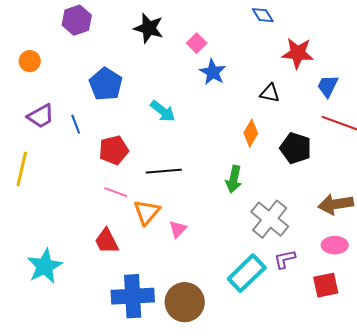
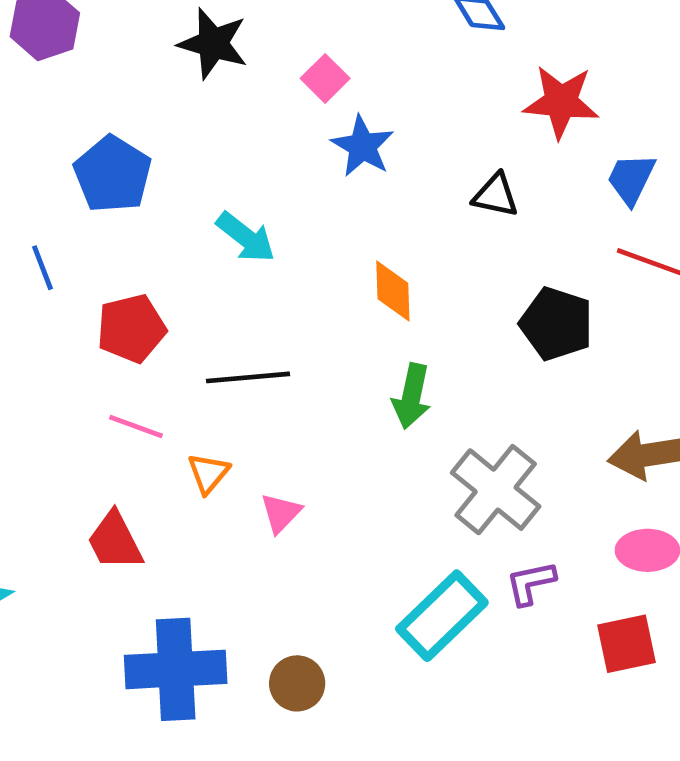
orange diamond: (251, 133) -> (393, 291), moved, turned -32
orange triangle: (147, 212) -> (208, 473), size x0.7
brown circle: (185, 302) -> (297, 683), size x0.6

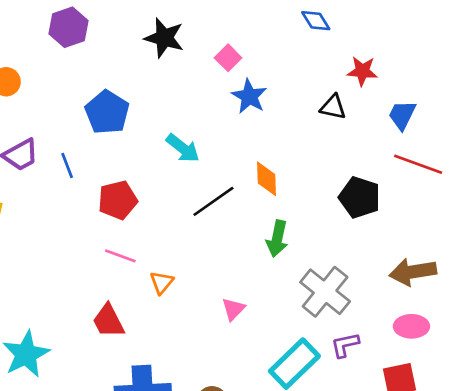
red star: (561, 102) -> (362, 71), size x0.7
black triangle: (496, 195) -> (333, 107), moved
black line: (248, 377) -> (213, 201), moved, turned -30
pink triangle: (281, 513) -> (233, 309), moved

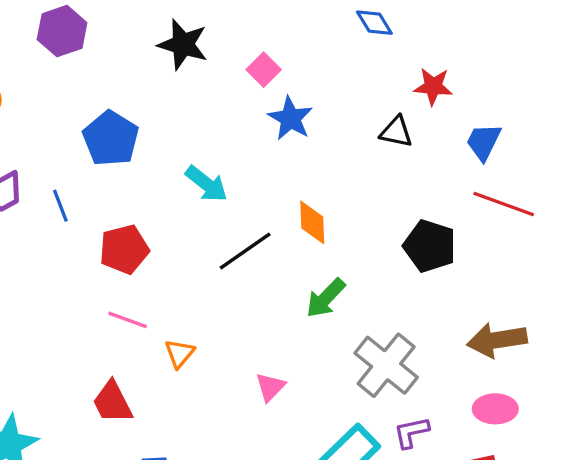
green arrow: (277, 239) -> (326, 298), turned 32

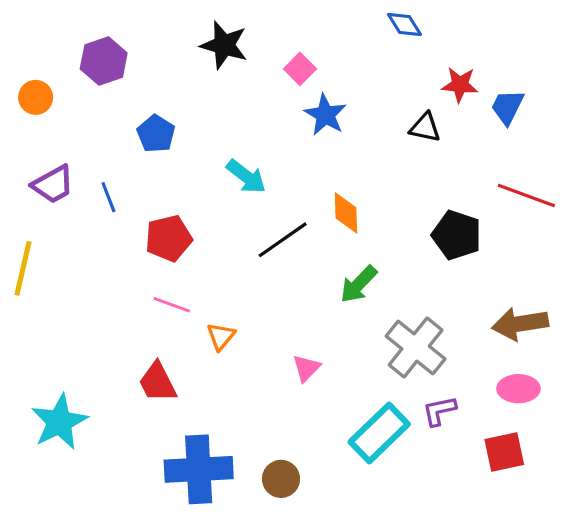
purple hexagon: (62, 31) -> (104, 61), moved
blue pentagon: (111, 139) -> (156, 134), size x0.7
blue trapezoid: (484, 142) -> (507, 107), moved

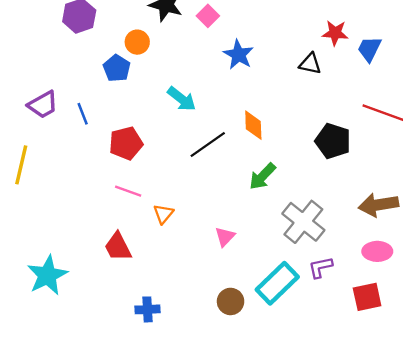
pink square: (300, 69) -> (208, 16), moved
orange circle: (36, 97) -> (137, 42), moved
blue cross: (199, 469) -> (147, 309), size x0.5
brown circle: (281, 479) -> (231, 301), moved

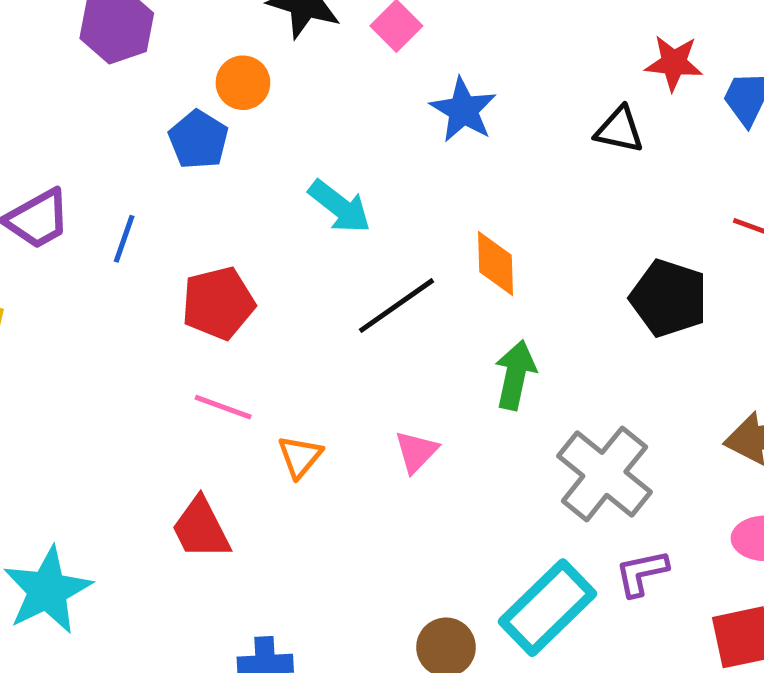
blue line: (83, 114) -> (124, 239), turned 40
green arrow: (262, 176) -> (515, 375), turned 148
pink triangle: (225, 237) -> (416, 452), moved

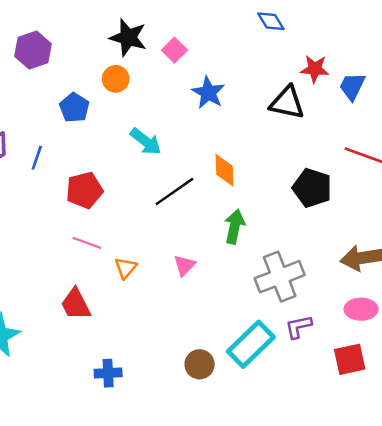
orange circle: (243, 83) -> (116, 79), moved
black triangle: (619, 130) -> (287, 103), size x1.4
gray cross: (604, 474) -> (280, 277), turned 30

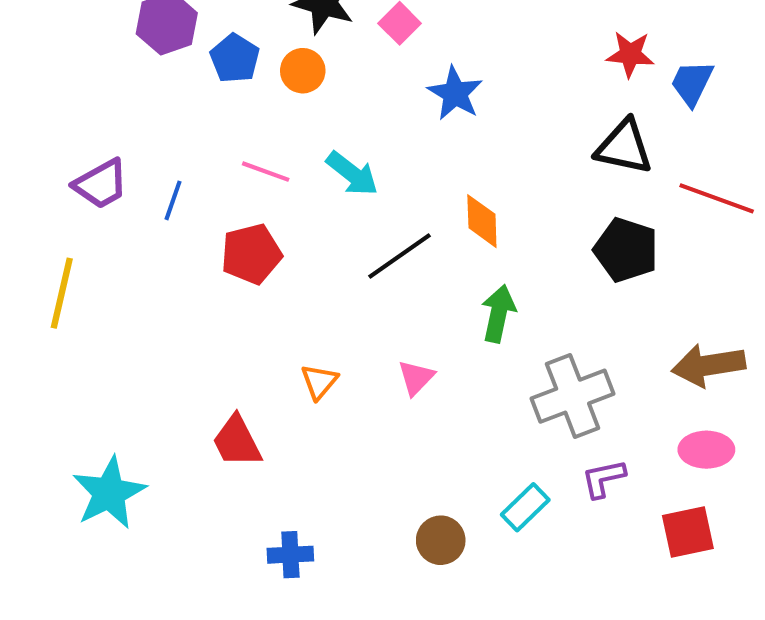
black triangle: (287, 103) -> (624, 147), moved
blue pentagon: (74, 108) -> (235, 58), moved
pink line: (87, 243) -> (266, 172), moved
cyan rectangle: (251, 344) -> (525, 507), size x0.6

